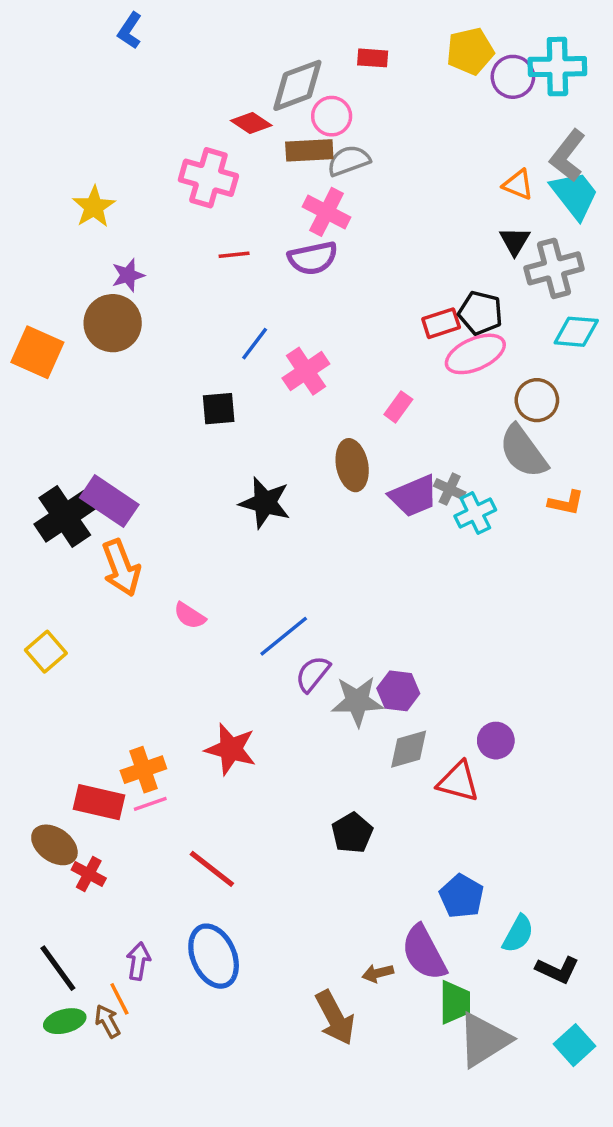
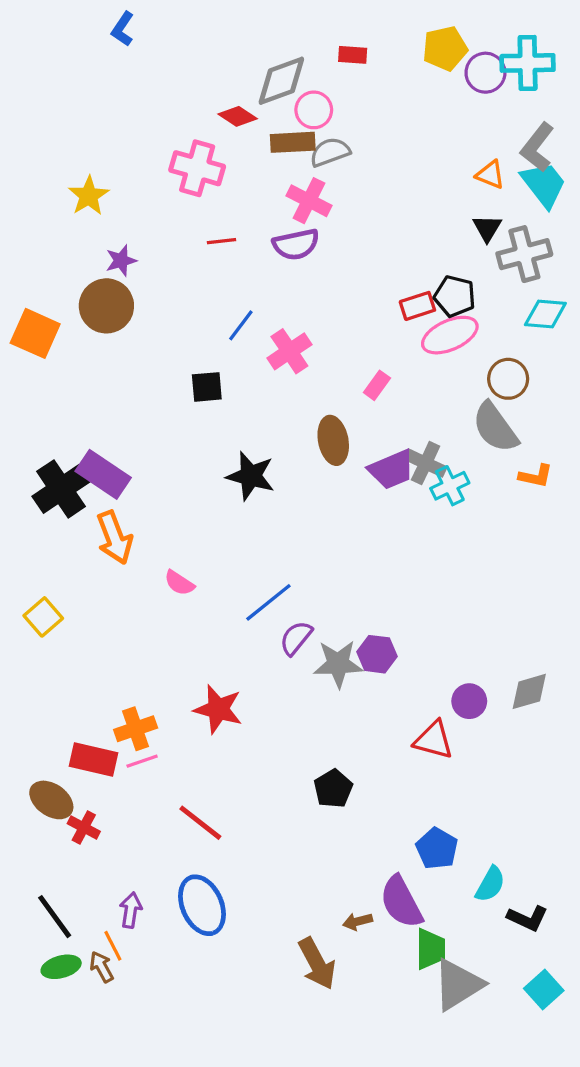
gray cross: (450, 489) -> (426, 463), size x1.4
gray diamond: (409, 749) -> (529, 691), moved

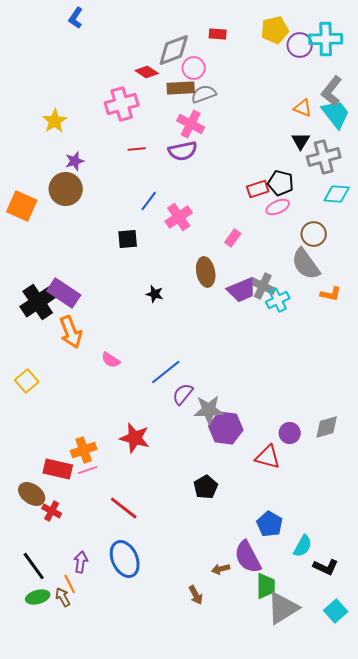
pink cross: (197, 168) -> (122, 104), turned -32
pink ellipse: (450, 335) -> (278, 207), size x0.7
black star: (251, 476) -> (155, 294), size x0.6
purple hexagon: (377, 654) -> (226, 428), moved, size x1.4
brown arrow: (317, 964) -> (196, 595), size x0.6

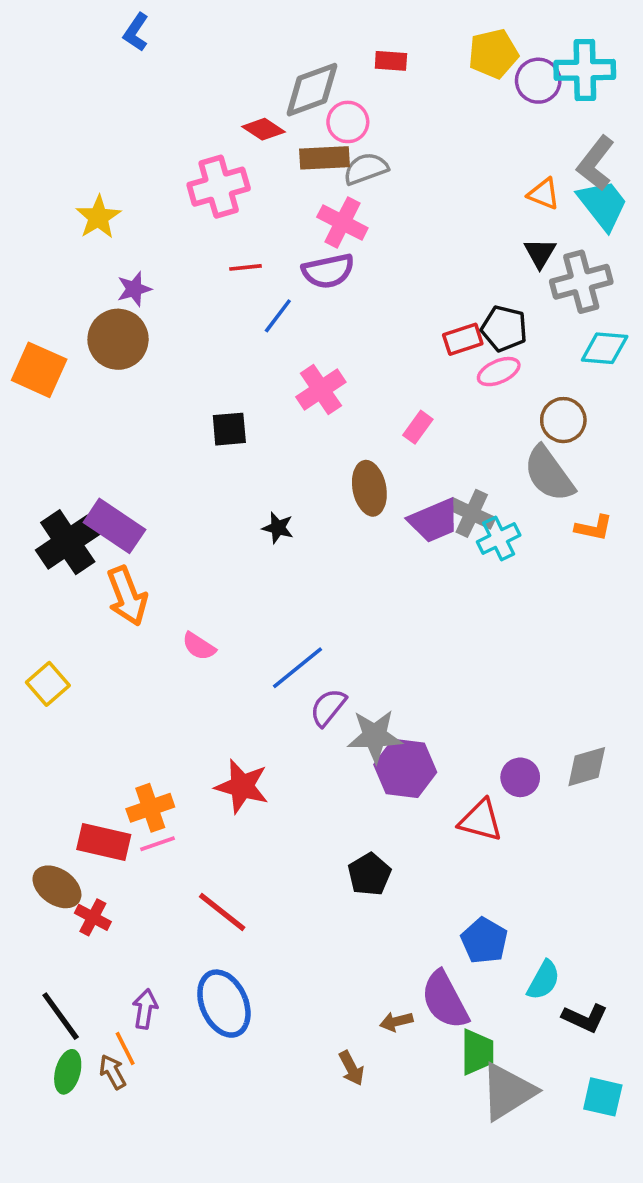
blue line: (149, 201) -> (278, 316), moved
green ellipse: (38, 597) -> (68, 1072), turned -60
cyan square: (336, 611) -> (603, 1097), turned -35

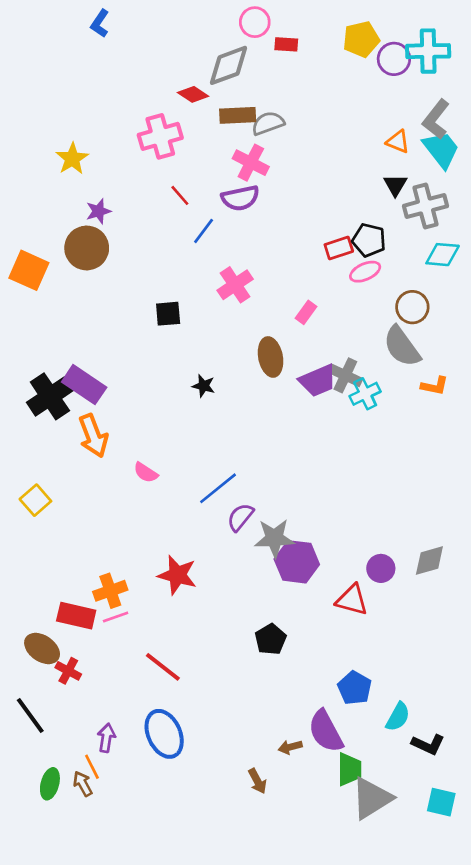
pink circle: (348, 122) -> (255, 22), moved
red line: (245, 267) -> (180, 195), turned 55
black line: (61, 1016) -> (30, 715), moved

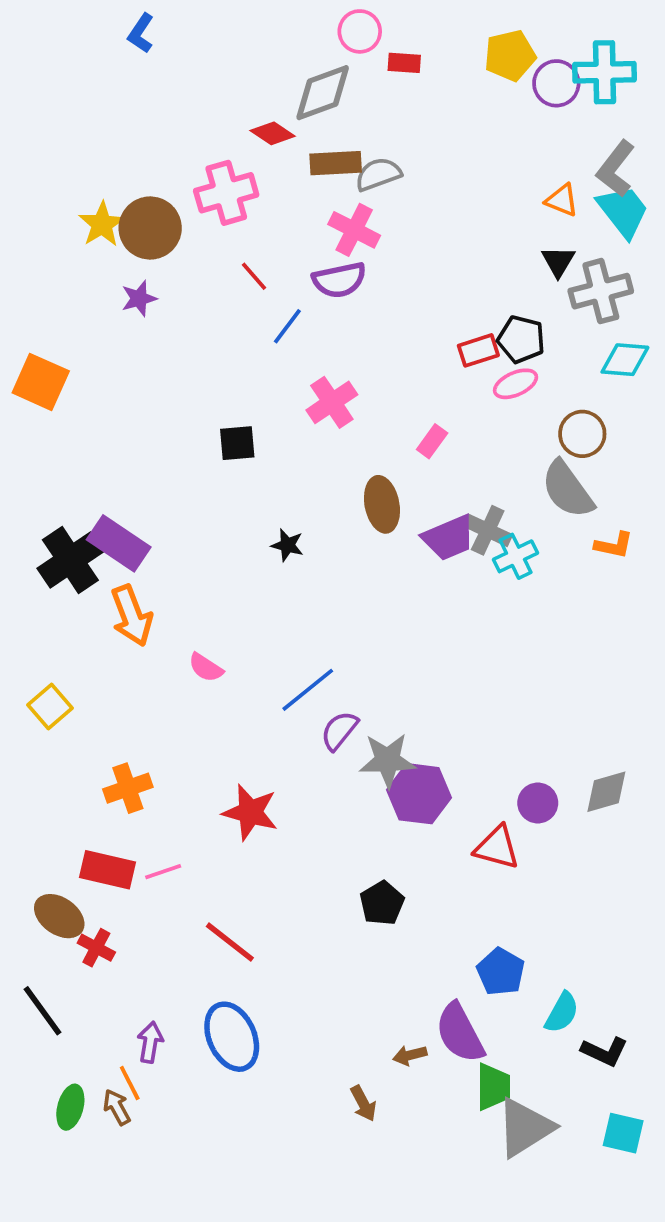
brown circle: (87, 248) -> (150, 228), moved
orange cross: (110, 591) -> (128, 788), moved

